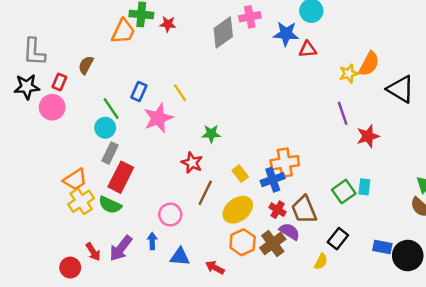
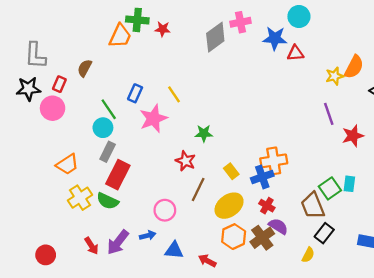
orange trapezoid: (75, 180) -> (67, 164), moved
brown trapezoid: (304, 210) -> (313, 206), moved
blue arrow: (152, 241) -> (148, 235), turned 77
red circle: (70, 268) -> (46, 255), moved

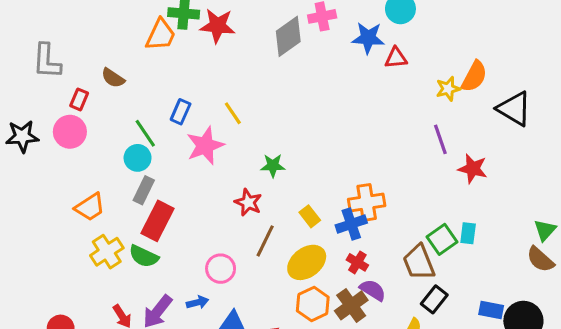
red star: (163, 29) -> (217, 26), size x1.6
brown semicircle: (85, 68) -> (113, 78), turned -84
black star: (28, 89) -> (22, 136), moved
red star: (353, 136) -> (473, 169), turned 30

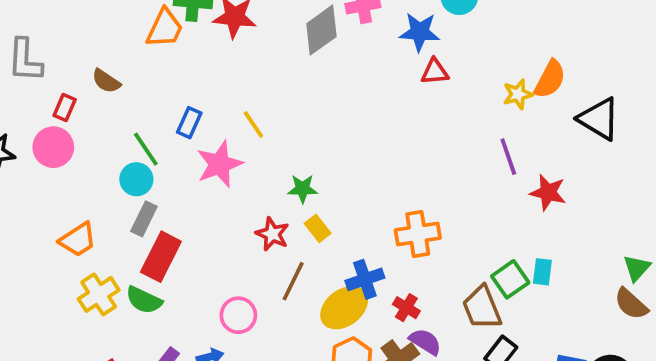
red triangle: (396, 58) -> (435, 72), moved
yellow rectangle: (310, 216) -> (318, 228), moved
blue cross: (351, 224) -> (365, 279), moved

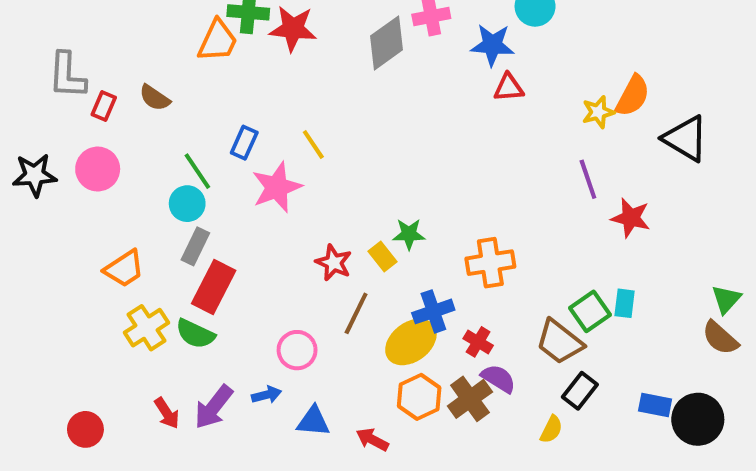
red rectangle: (65, 108) -> (104, 106), moved
green star: (303, 189) -> (409, 234), moved
brown trapezoid: (482, 308) -> (559, 342), turned -30

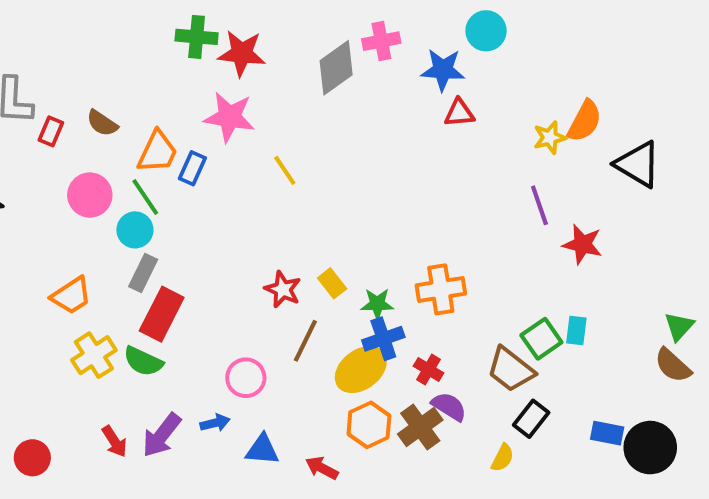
orange trapezoid: (218, 41) -> (158, 152), moved
yellow line: (313, 145) -> (285, 170), moved
pink circle: (98, 169) -> (90, 195), moved
pink star: (277, 187) -> (229, 117), moved, turned 30
green star: (409, 234) -> (377, 304), moved

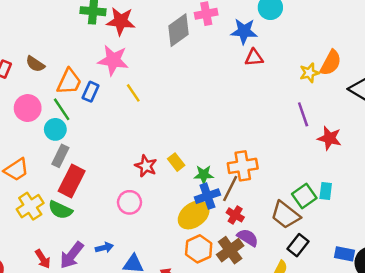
yellow line: (285, 170) -> (133, 93), moved
brown line: (305, 341) -> (230, 189), moved
pink circle: (246, 378) -> (130, 202), moved

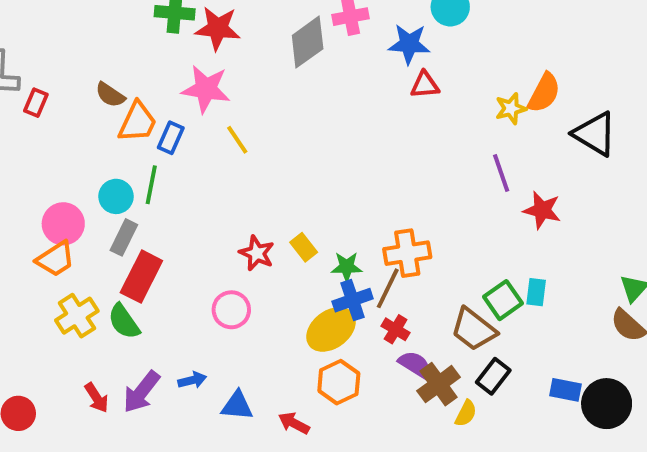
brown semicircle: (35, 64) -> (110, 95), moved
pink circle: (28, 108) -> (63, 224), moved
green line: (62, 109) -> (151, 185), moved, turned 45
green semicircle: (60, 210) -> (124, 322), turned 30
brown cross: (230, 250) -> (439, 384), moved

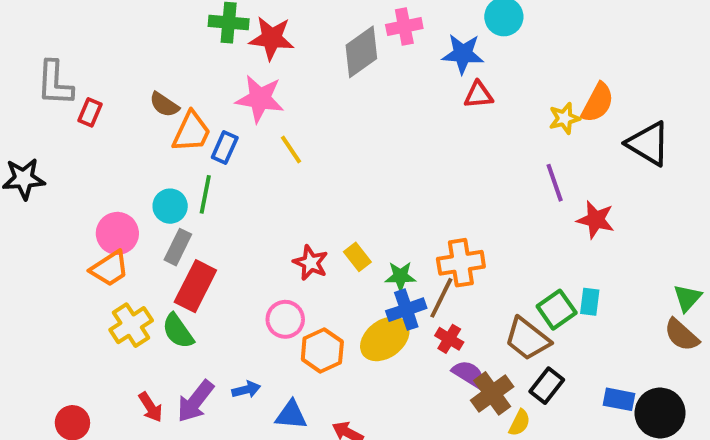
orange hexagon: (339, 382) -> (322, 351), moved

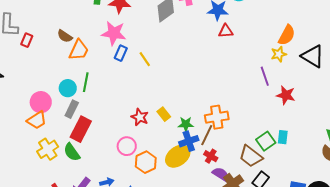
yellow star: (564, 118) -> (279, 54), moved
blue rectangle: (225, 148) -> (121, 53), moved
yellow line: (291, 149) -> (145, 59), moved

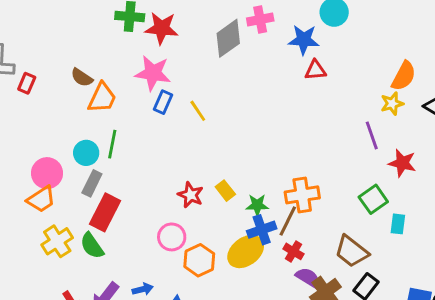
green square: (266, 141) -> (373, 199), moved

